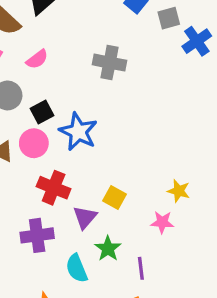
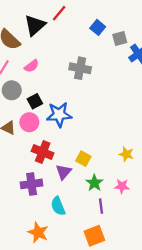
blue star: (78, 132) -> (59, 115), turned -30
pink star: (162, 222) -> (122, 186), moved
green star: (108, 249) -> (94, 183), moved

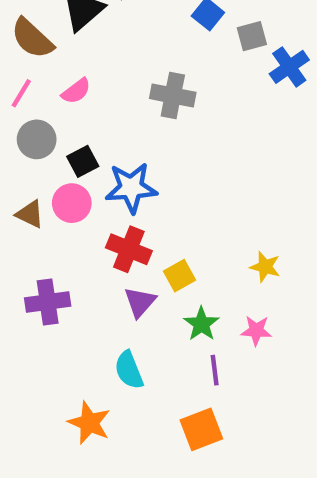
red cross: (43, 152) -> (129, 249), moved
yellow square: (83, 159) -> (179, 276), turned 32
purple cross: (32, 184) -> (48, 302), moved

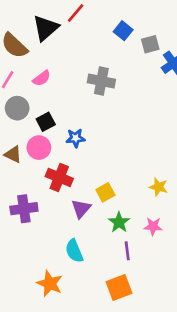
blue star: (131, 188) -> (76, 138), size x0.6
red cross: (129, 249) -> (59, 177), moved

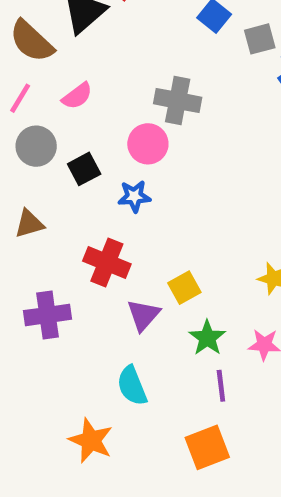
pink circle: (39, 148) -> (148, 144), moved
brown triangle: (13, 154) -> (29, 224), turned -42

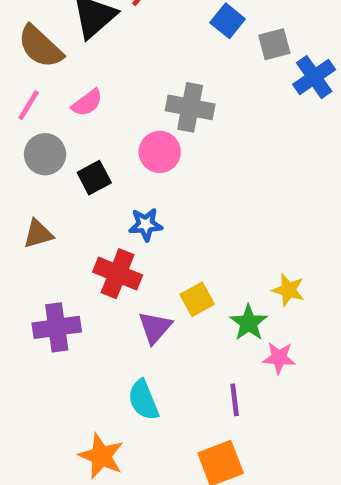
blue star: (134, 196) -> (146, 224), moved
green star: (207, 338) -> (249, 323), moved

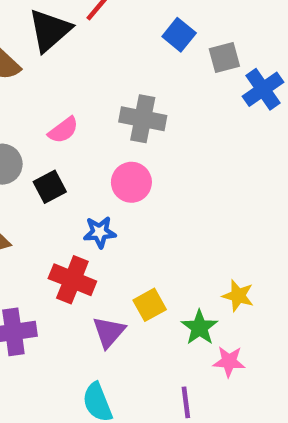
pink semicircle: (87, 103) -> (63, 130), moved
pink circle: (160, 152) -> (131, 182), moved

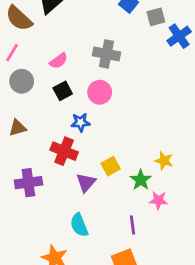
black square: (50, 187) -> (63, 91), moved

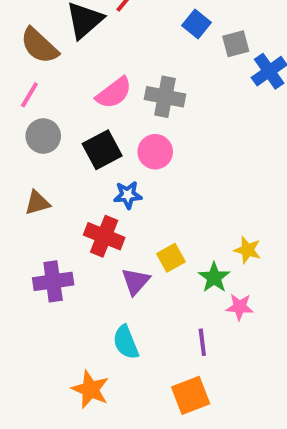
pink semicircle: (59, 61) -> (114, 93), moved, size x1.4
black square: (63, 91) -> (102, 150), size x1.4

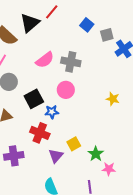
black square: (102, 150) -> (34, 99), moved
yellow star: (248, 250) -> (113, 99), moved

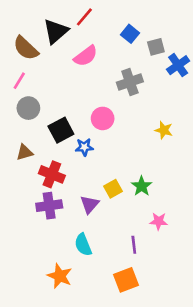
pink semicircle: (45, 60) -> (86, 56), moved
gray cross: (71, 62) -> (130, 82), moved, turned -30
red cross: (40, 133) -> (52, 174), moved
green star: (96, 154) -> (142, 186), moved
purple cross: (14, 156) -> (49, 206), moved

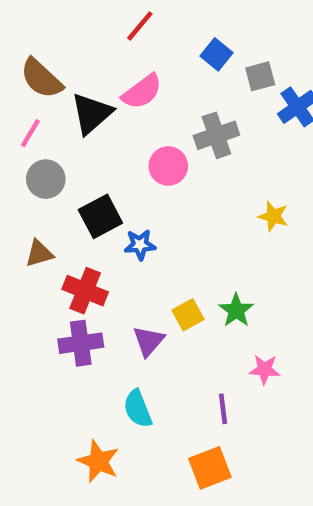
black triangle: (56, 31) -> (92, 113), moved
pink circle: (103, 118) -> (168, 166), moved

